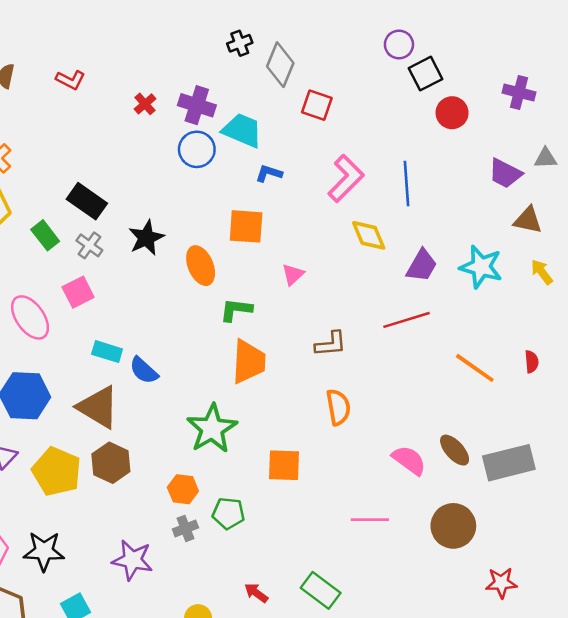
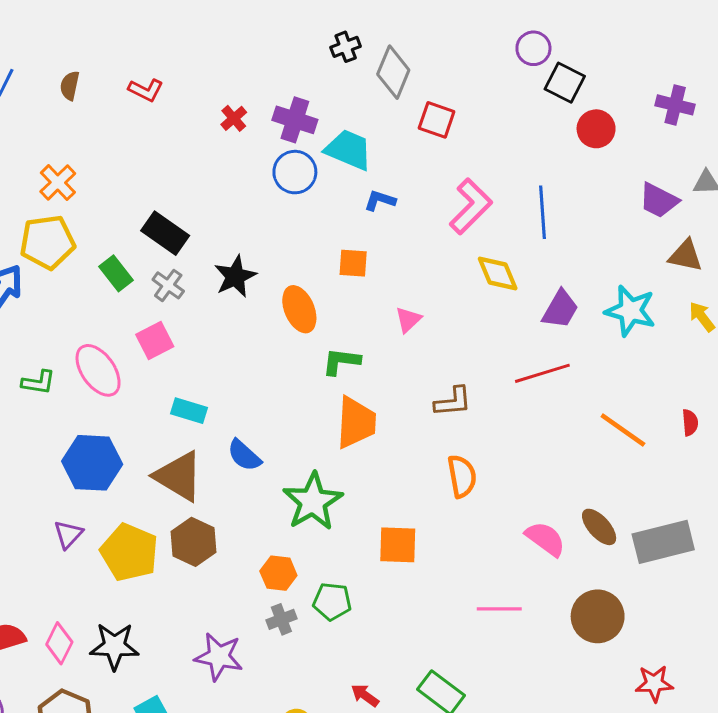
black square: (425, 74) -> (565, 83), turned -36
orange square: (246, 226) -> (353, 263), size x0.7
blue semicircle: (144, 370) -> (244, 455), moved

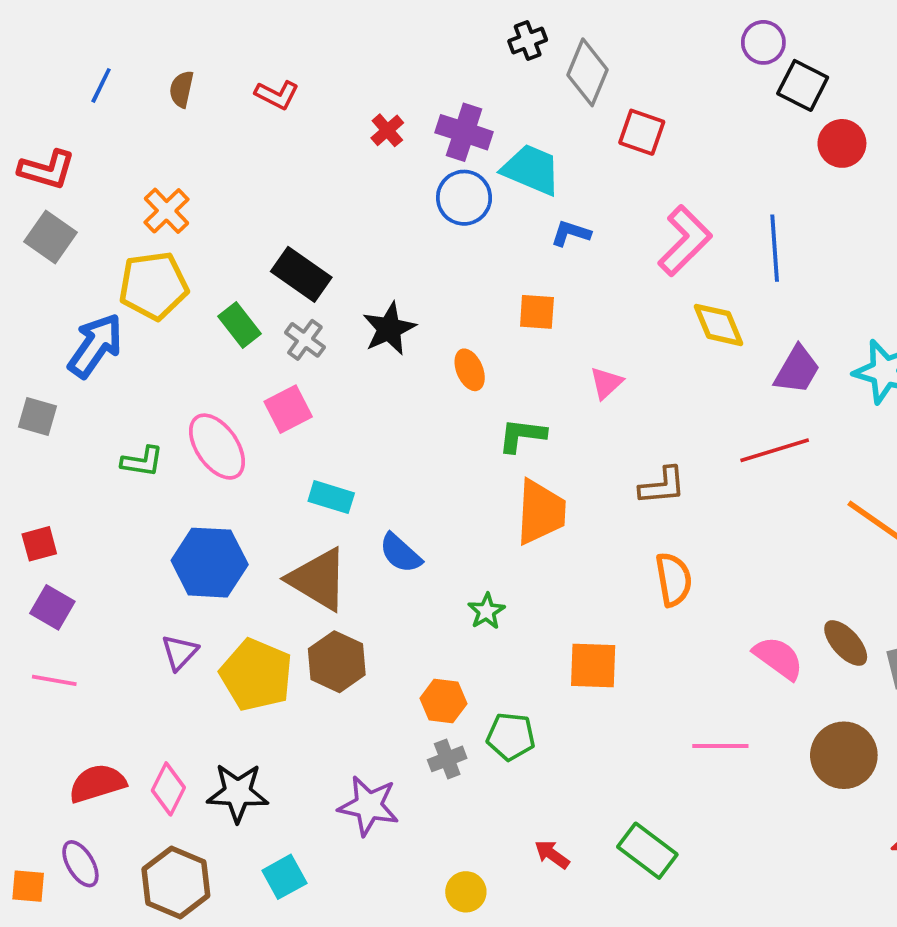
orange ellipse: (299, 309) -> (470, 370), size x0.7
green star: (313, 502) -> (486, 611), size x0.5

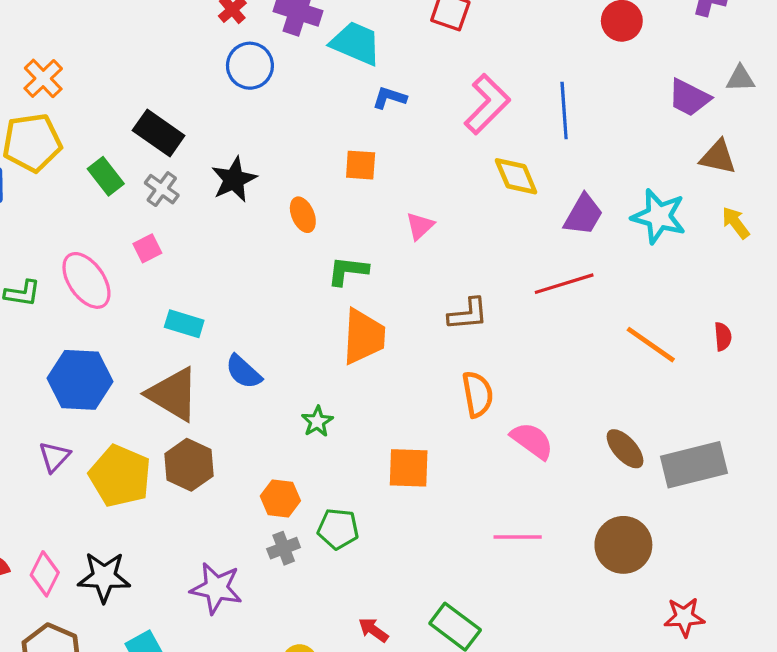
blue circle: (464, 198) -> (250, 66), moved
pink square: (288, 409) -> (147, 248), size x0.7
pink semicircle: (778, 658) -> (532, 441), moved

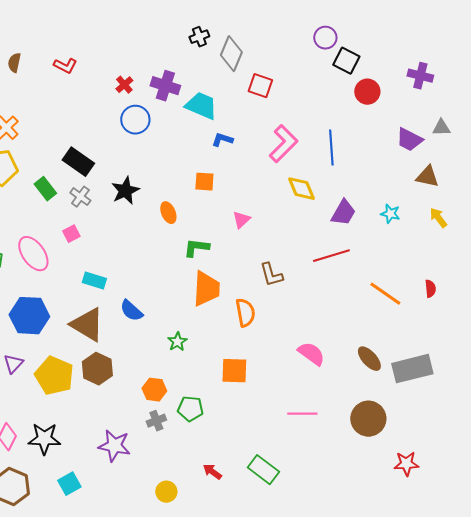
cyan star: (659, 216) -> (390, 214), size x0.6
brown L-shape: (468, 314) -> (271, 275), turned 80
orange semicircle: (478, 394) -> (245, 313), moved

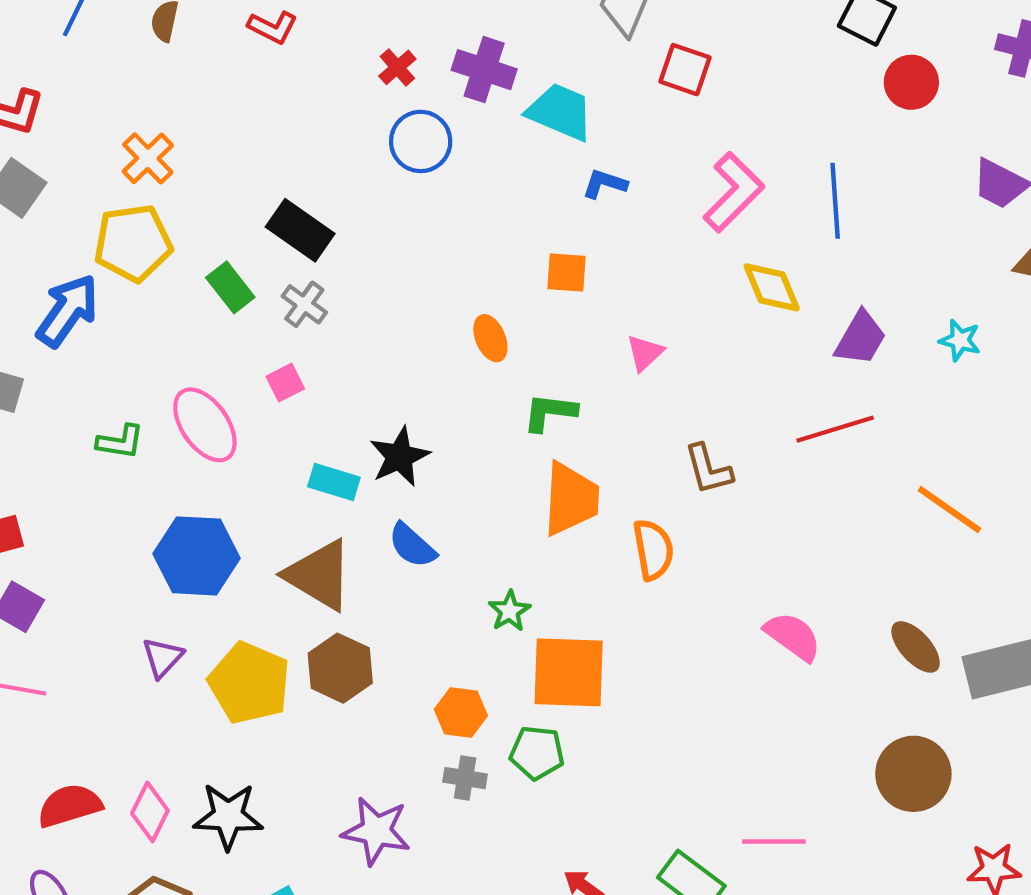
black star: (125, 191) -> (399, 457), moved
orange square: (234, 371) -> (569, 672), moved, size x1.4
pink line: (302, 414) -> (774, 842), moved
gray cross: (156, 421) -> (465, 778), turned 30

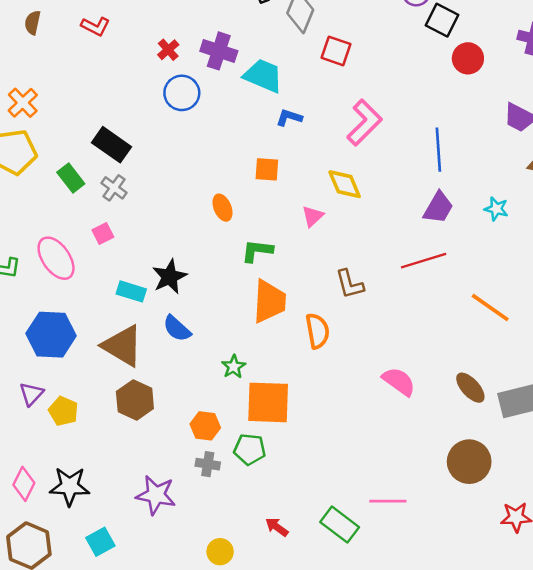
blue line: (835, 201) -> (438, 150), moved
yellow diamond: (772, 287) -> (345, 184), moved
yellow pentagon: (249, 683) -> (63, 411), moved, size x0.6

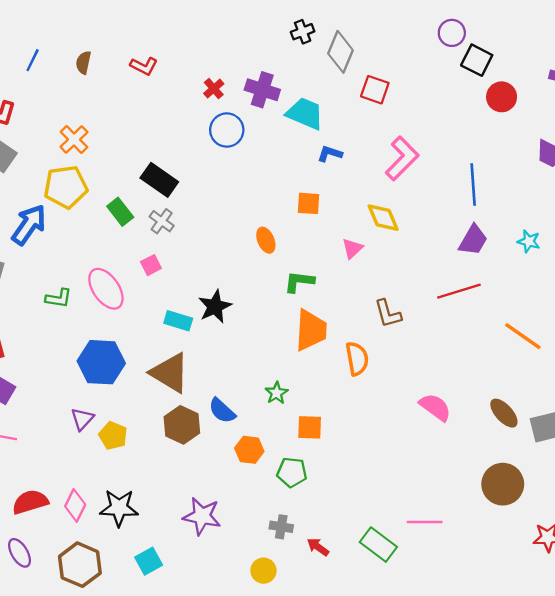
blue semicircle: (177, 328) -> (222, 411), moved
orange square: (268, 402) -> (310, 427), size x0.6
gray cross: (208, 464) -> (281, 527), moved

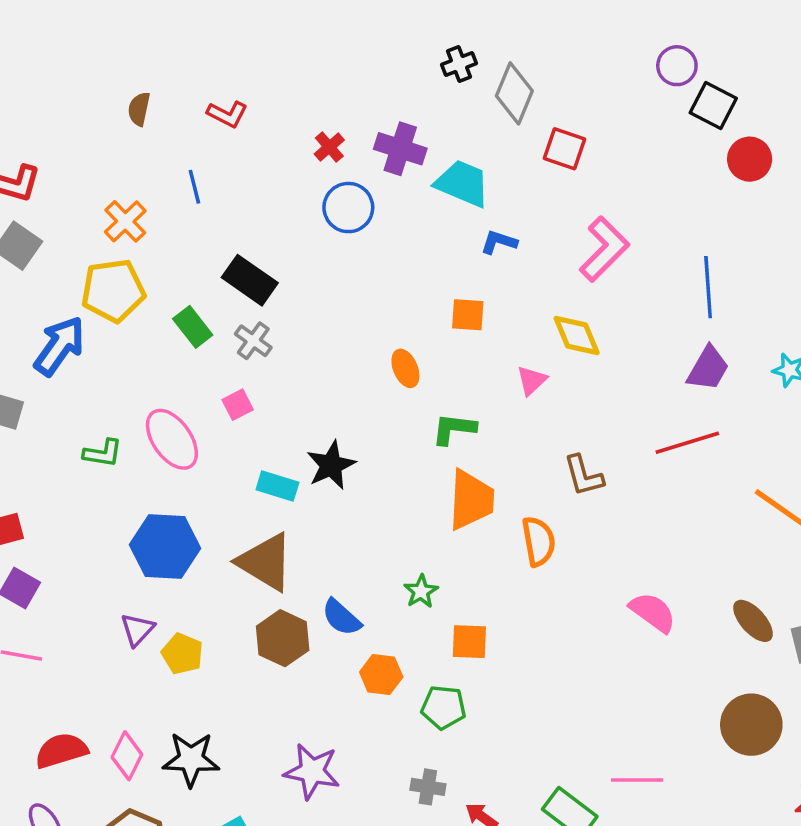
blue line: (33, 60) -> (194, 187), moved, turned -40

